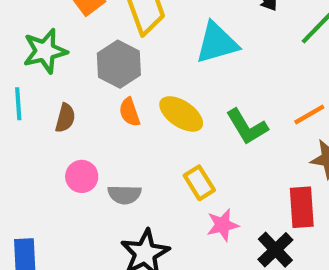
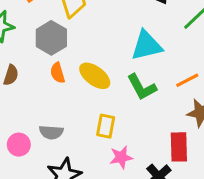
cyan triangle: (217, 43) -> (147, 46), moved
pink circle: (82, 176) -> (19, 145), moved
yellow rectangle: (199, 183) -> (106, 126), turned 40

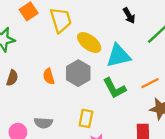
gray hexagon: (51, 38) -> (78, 73), moved
yellow ellipse: (95, 76) -> (89, 43), moved

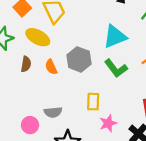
yellow ellipse: (89, 43) -> (38, 37), moved
brown semicircle: (12, 78) -> (26, 64), moved

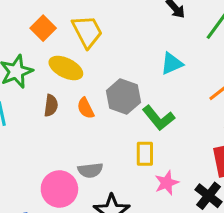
cyan triangle: (115, 37) -> (172, 64), size x0.7
green L-shape: (116, 68) -> (158, 118), moved
pink circle: (30, 125) -> (59, 189), size x1.5

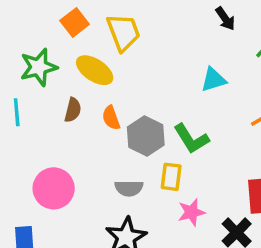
gray hexagon: (123, 97) -> (146, 136), moved
gray semicircle: (90, 170) -> (129, 188), moved
pink circle: (59, 189) -> (54, 188), moved

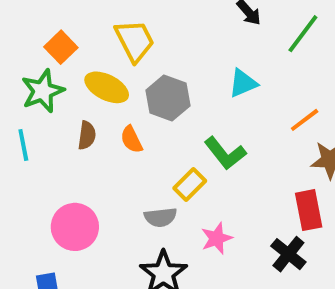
orange square: (75, 22) -> (61, 47), moved
gray hexagon: (146, 136) -> (168, 98), moved
yellow rectangle: (171, 177) -> (190, 184), moved, turned 44
pink star: (191, 212) -> (217, 238), moved

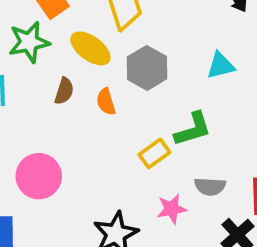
green L-shape: (225, 153) -> (193, 129), turned -78
gray semicircle: (160, 217) -> (210, 186), moved

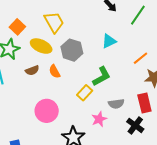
brown semicircle: (64, 91) -> (32, 70), turned 64
pink circle: (39, 176) -> (47, 111), moved

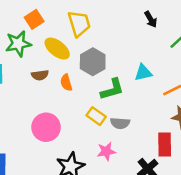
cyan triangle: (109, 41) -> (143, 73), moved
green L-shape: (102, 76) -> (112, 89), moved
yellow rectangle: (85, 93) -> (96, 116), turned 70
gray semicircle: (116, 104) -> (120, 123), moved

